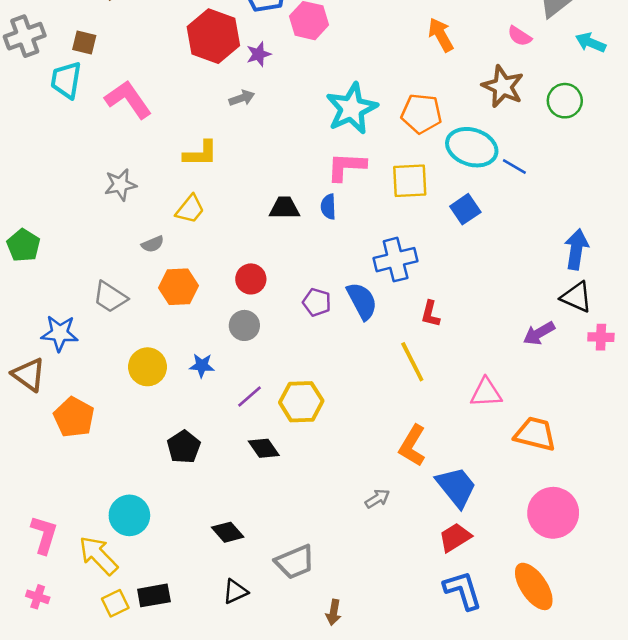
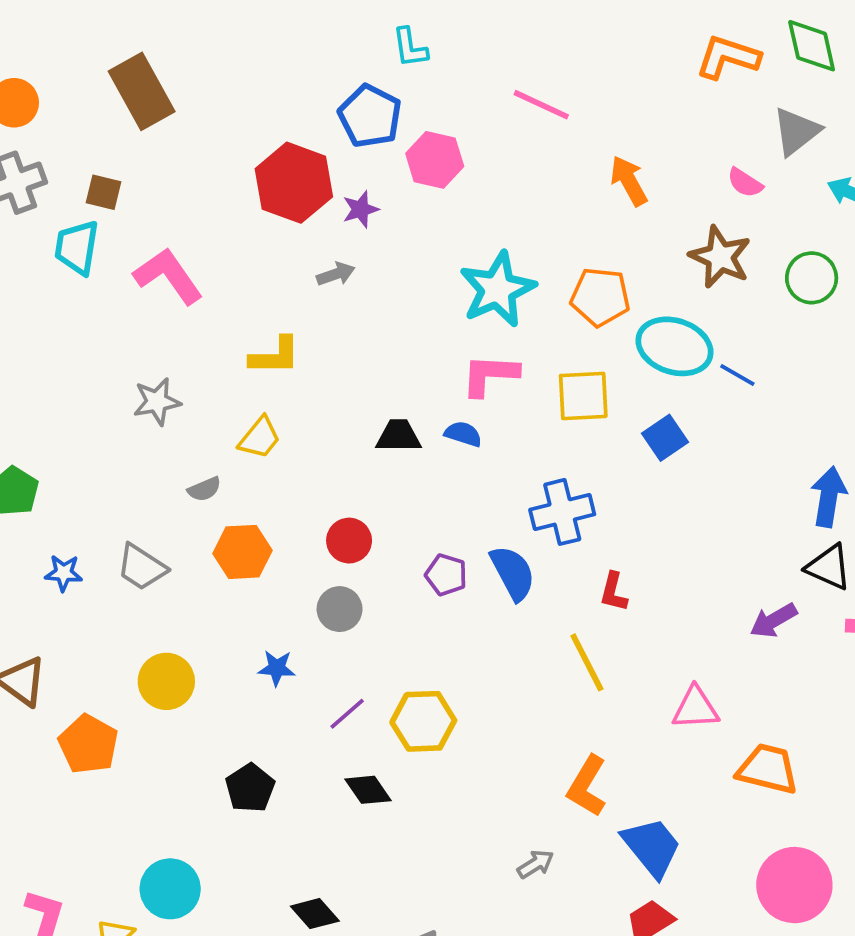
blue semicircle: (328, 207) -> (463, 434), turned 110
blue star: (60, 333) -> (64, 573), moved, size x0.7
yellow circle: (147, 367) -> (166, 681), moved

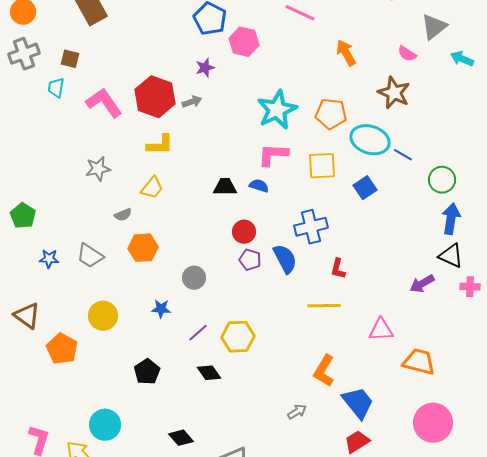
red hexagon: (294, 183) -> (155, 97), moved
cyan trapezoid: (77, 247) -> (56, 88), size x0.7
green circle: (812, 278) -> (442, 180), moved
red circle: (349, 541) -> (244, 232), moved
yellow line: (587, 662) -> (324, 306), turned -64

